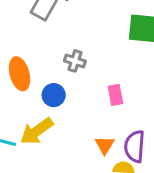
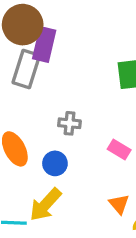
pink rectangle: (115, 95) -> (119, 149), turned -36

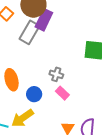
gray cross: (69, 123) -> (56, 74), moved
pink rectangle: (119, 149) -> (62, 93), moved

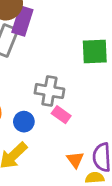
gray cross: (56, 74) -> (49, 91), size x1.5

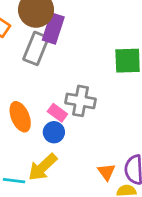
pink rectangle: (61, 115) -> (57, 113), moved

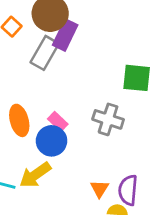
gray cross: (81, 101) -> (108, 119), moved
blue circle: (54, 132) -> (52, 141), size x1.4

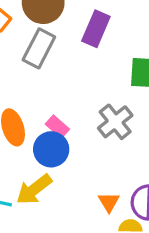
purple rectangle: (65, 35) -> (96, 29), moved
gray cross: (108, 119) -> (115, 122), turned 36

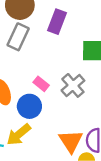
pink rectangle: (57, 127) -> (41, 84), moved
orange triangle: (109, 202) -> (71, 141), size x1.6

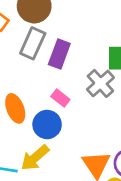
purple rectangle: (57, 22) -> (59, 54), moved
gray cross: (73, 85) -> (100, 83), moved

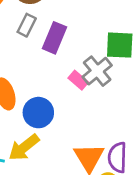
gray rectangle: (33, 43) -> (27, 25), size x0.7
pink rectangle: (60, 98) -> (78, 80), moved

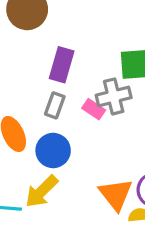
gray rectangle: (27, 25) -> (55, 105), moved
gray cross: (97, 71) -> (114, 96), turned 32

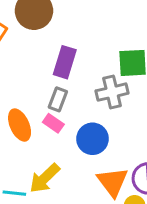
pink rectangle: (94, 109) -> (53, 123), moved
blue circle: (53, 150) -> (92, 139), moved

